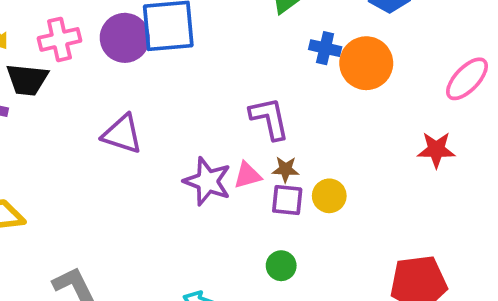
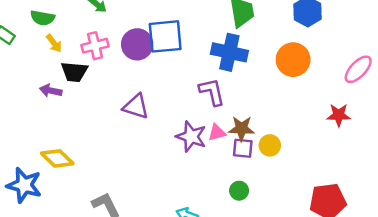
blue cross: (325, 48) -> (229, 52), moved, size x1.8
purple L-shape: (269, 118) -> (212, 92), moved
brown star: (286, 169) -> (241, 129), size x1.5

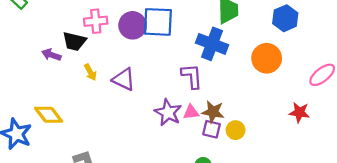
yellow arrow: (54, 43) -> (90, 72), moved

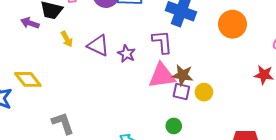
pink triangle: (191, 112) -> (162, 76), size x1.8
purple star: (168, 113) -> (126, 54), moved, size x0.7

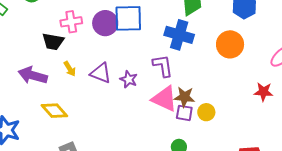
purple arrow: (30, 23) -> (33, 75), moved, size x1.6
pink triangle: (162, 76) -> (164, 99), turned 36
yellow diamond: (28, 79) -> (54, 111), moved

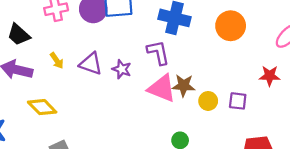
black trapezoid: (53, 42) -> (19, 35), moved, turned 35
purple square: (184, 113) -> (238, 101), moved

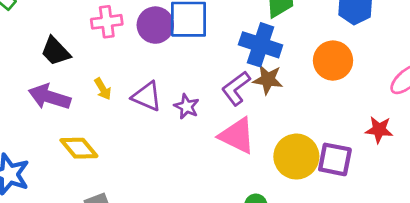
purple L-shape: (158, 52) -> (236, 88), turned -120
brown star: (184, 85) -> (268, 80), moved
yellow circle: (208, 101) -> (296, 157), size x1.8
purple square: (238, 101) -> (335, 159), size x1.4

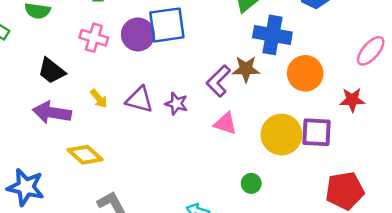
pink cross: (107, 22) -> (94, 38), turned 32
blue cross: (261, 45) -> (272, 35), moved
orange circle: (333, 61) -> (305, 73), moved
pink triangle: (237, 136) -> (225, 123), size x0.7

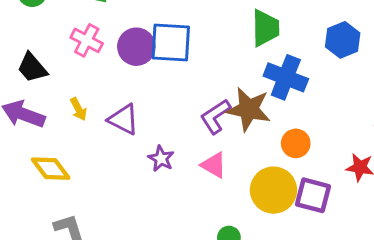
brown star: (246, 69) -> (249, 109), size x1.4
orange circle: (305, 73) -> (296, 143), moved, size x0.7
purple star: (176, 104) -> (161, 159), moved

